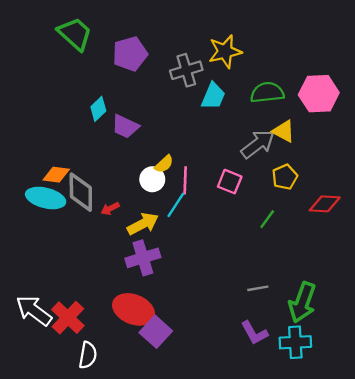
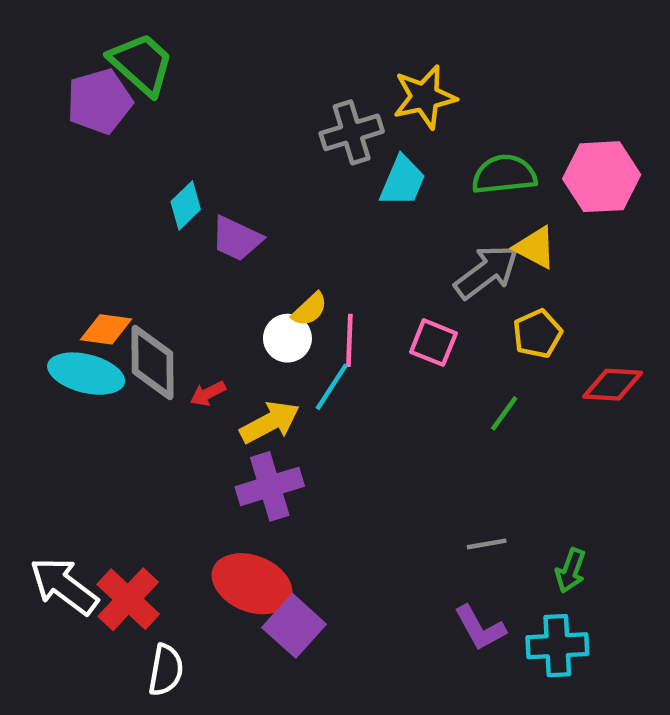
purple pentagon: (130, 54) -> (99, 101), moved
green arrow: (302, 302) -> (571, 570), size x0.6

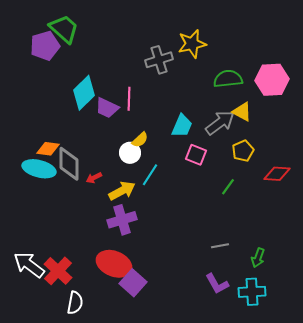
cyan trapezoid: (402, 181) -> (182, 126), moved
cyan diamond: (186, 205) -> (84, 93), size x1.6
pink line: (349, 340) -> (129, 99), moved

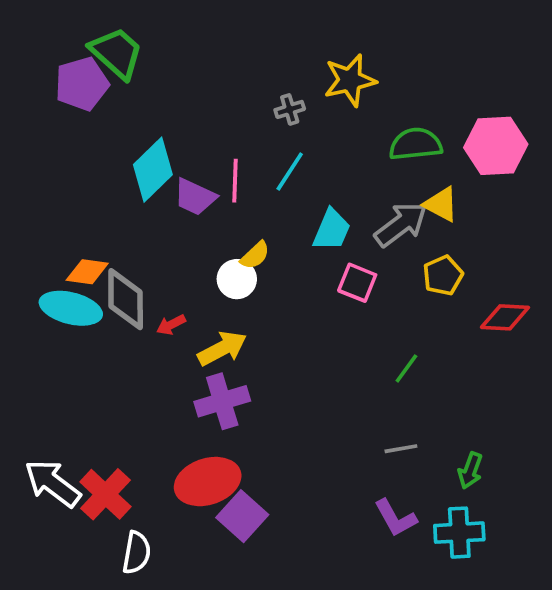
gray cross: (159, 60) -> (290, 109), size x0.6
cyan line: (150, 175) -> (290, 171), moved
green line: (228, 187) -> (406, 368), moved
red ellipse: (114, 264) -> (208, 482), turned -40

